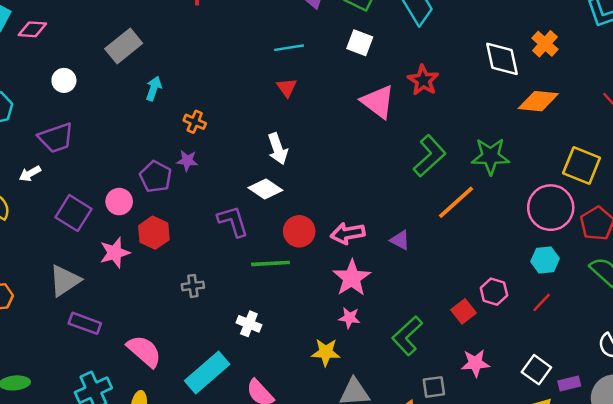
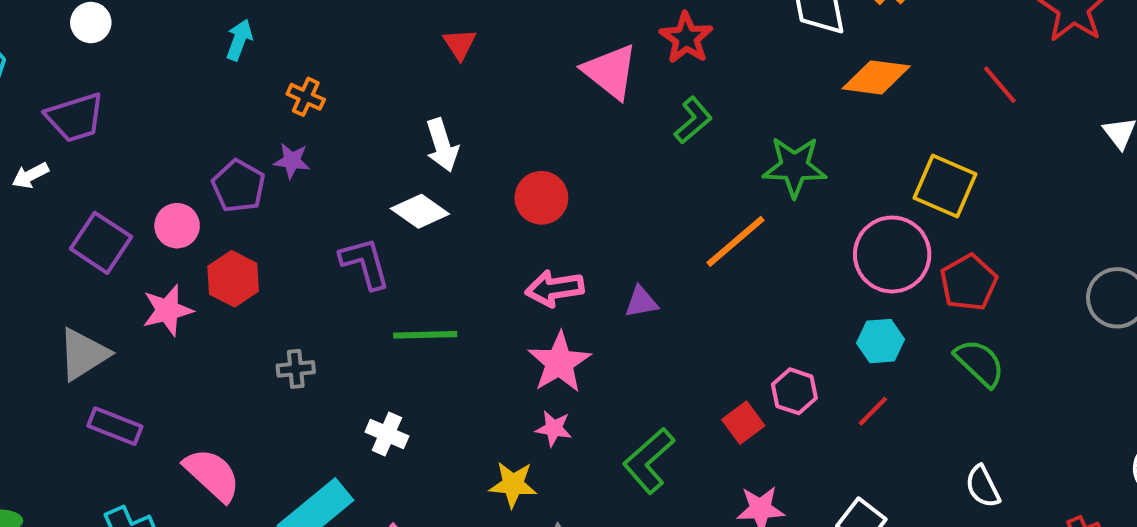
green L-shape: (430, 156) -> (693, 120), moved, size x0.7
red circle: (299, 231) -> (541, 198), moved
purple triangle: (400, 240) -> (641, 302), turned -40

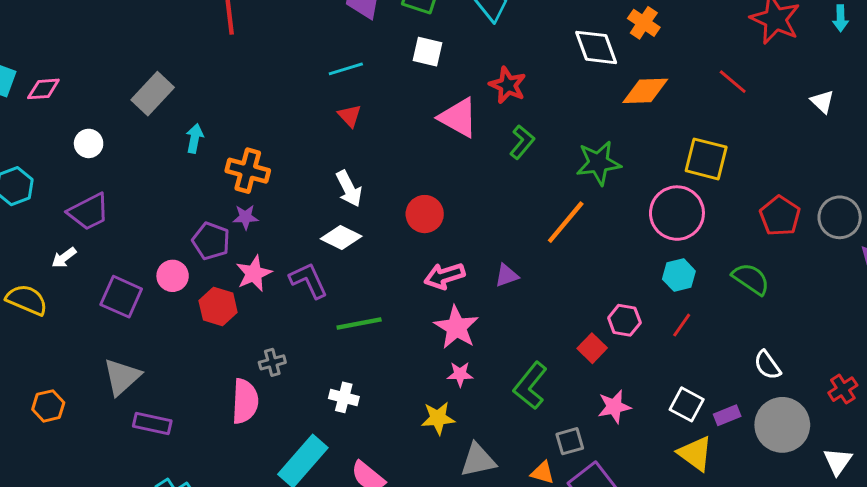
orange cross: (306, 97) -> (248, 171), size x1.6
red pentagon: (969, 283) -> (780, 216), moved
pink star: (167, 310) -> (254, 274), moved
pink semicircle: (212, 475) -> (245, 401), moved, turned 60

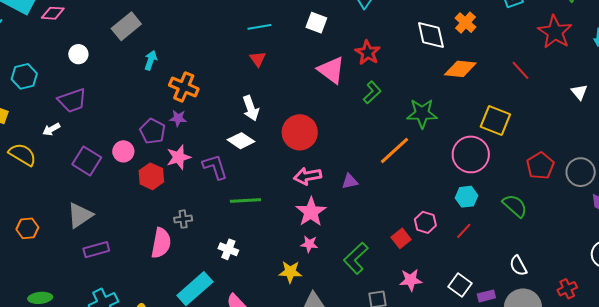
red circle: (425, 214) -> (300, 132), size x1.4
purple rectangle: (152, 423) -> (96, 250), turned -35

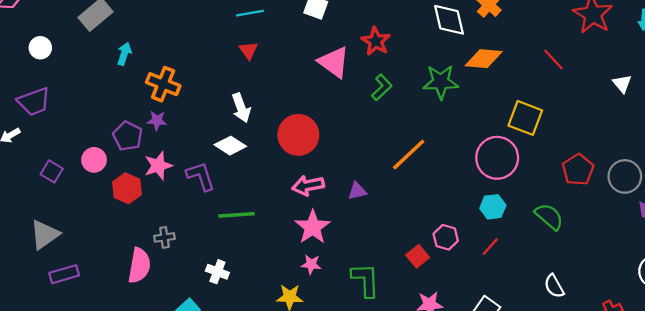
green star: (422, 113) -> (441, 82), moved
purple square: (87, 161) -> (52, 171), size x0.7
green L-shape: (356, 258) -> (365, 280), turned 132

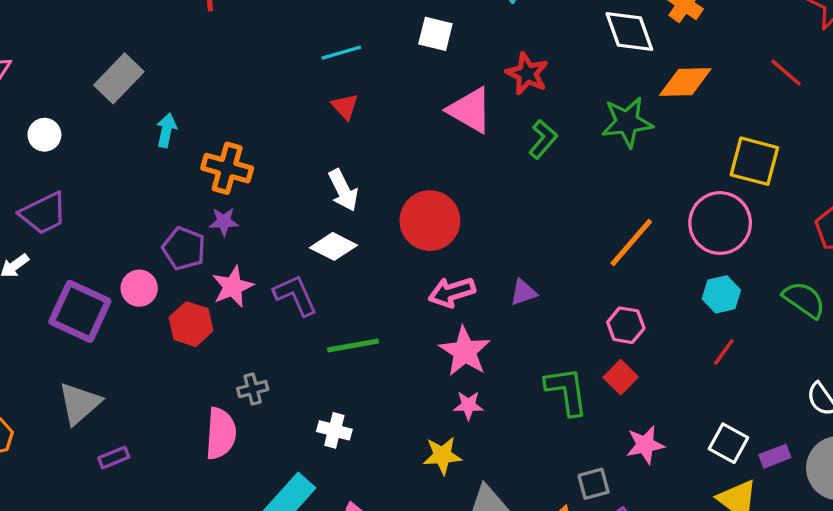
orange line: (409, 154) -> (631, 243), moved
purple square: (52, 171) -> (80, 311), size x1.8
pink hexagon: (446, 237) -> (626, 325), moved
purple rectangle: (64, 274) -> (114, 458), size x0.7
green L-shape: (365, 280) -> (567, 391), moved

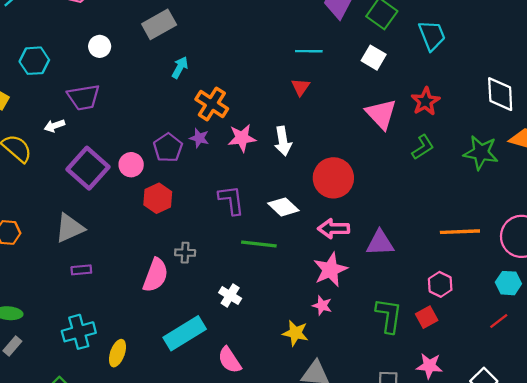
orange line: (631, 243) -> (460, 232), turned 30
white diamond: (334, 246) -> (283, 207), moved
pink star: (233, 287) -> (242, 138), moved
purple triangle: (523, 292) -> (380, 243), size x1.5

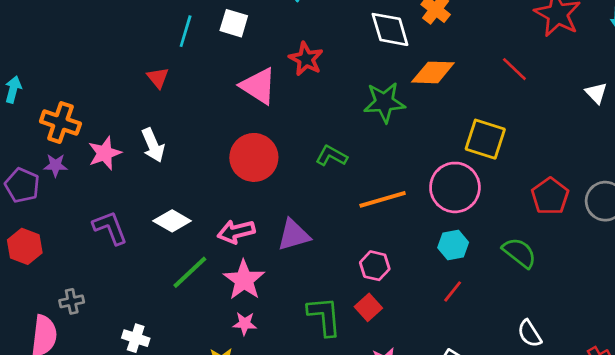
cyan line: (309, 51) -> (186, 31), moved, turned -60
green L-shape: (423, 147) -> (331, 156), moved, turned -105
red circle: (333, 178) -> (254, 157), moved
green line: (259, 244) -> (190, 272), moved, turned -36

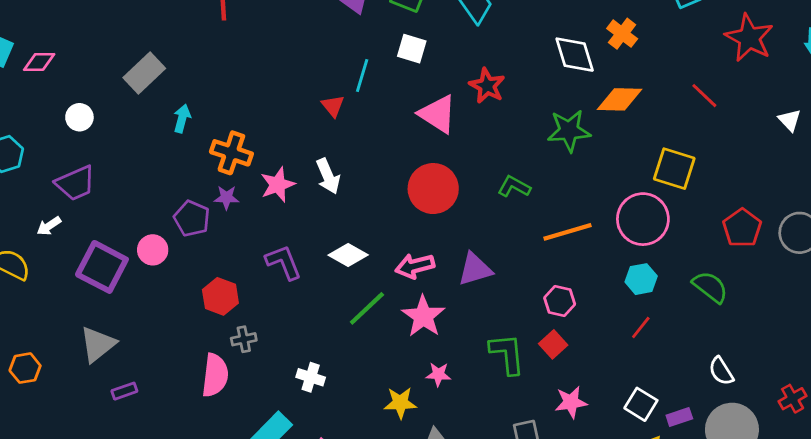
cyan line: (186, 31) -> (362, 76), moved
red hexagon: (25, 246) -> (220, 296), moved
pink star: (245, 324) -> (438, 374), moved

